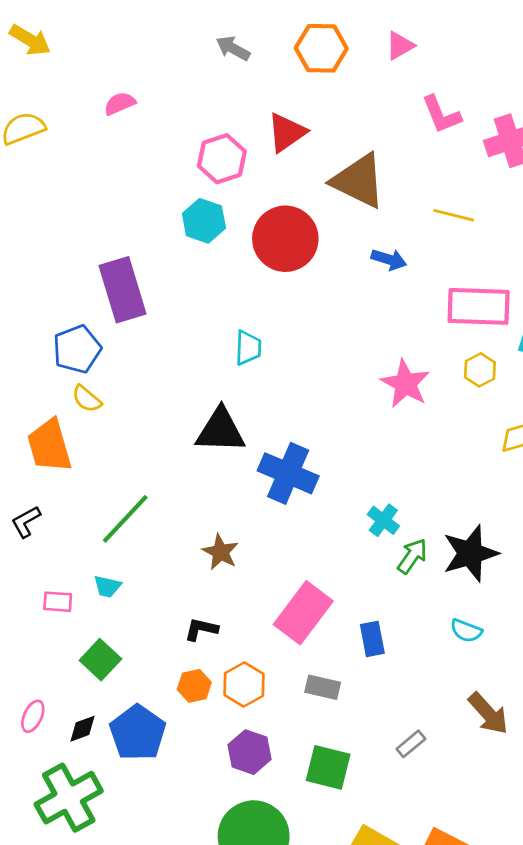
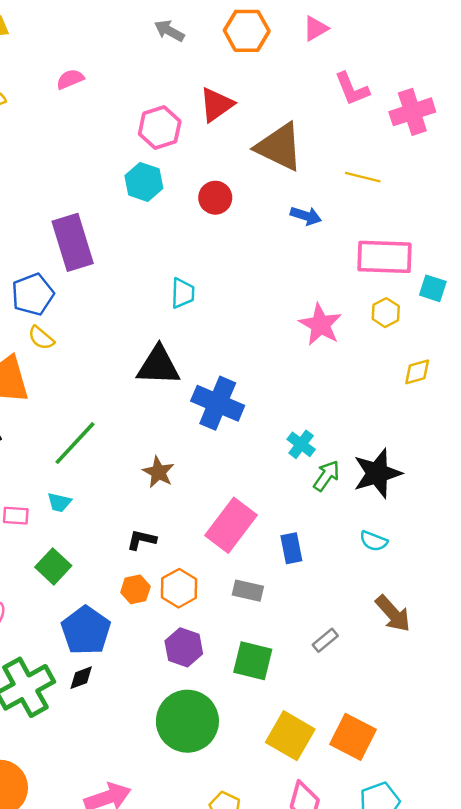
red circle: (285, 239) -> (215, 198), size x0.6
black diamond: (83, 729) -> (81, 678), moved

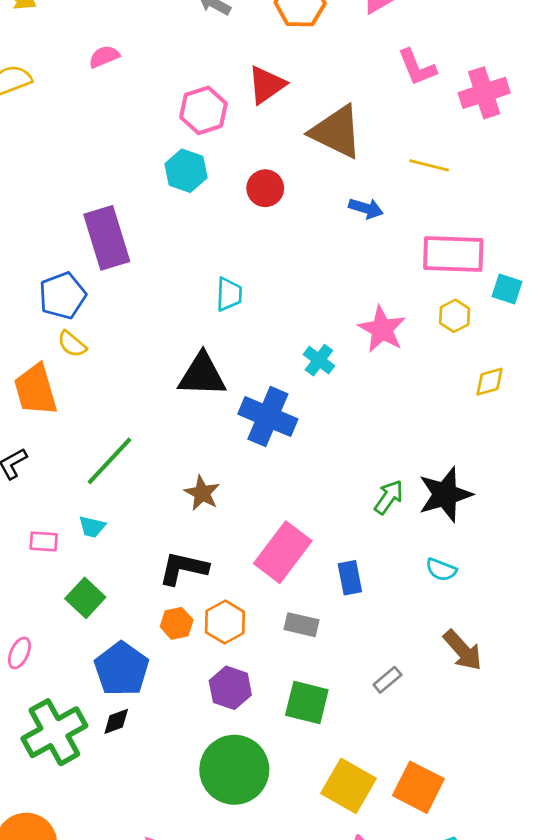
cyan cross: (301, 444) -> (319, 360), moved
black L-shape: (141, 540) -> (183, 568), size x1.5

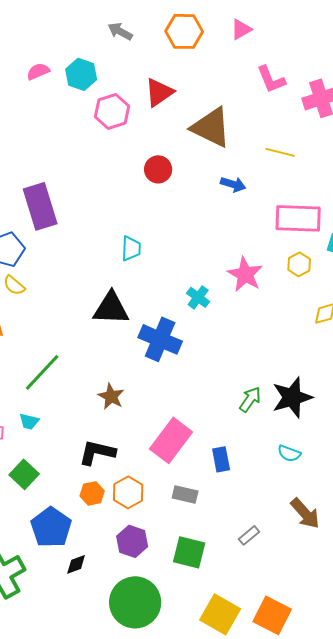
cyan hexagon: (186, 171) -> (81, 74), moved
black diamond: (116, 721) -> (76, 564), moved

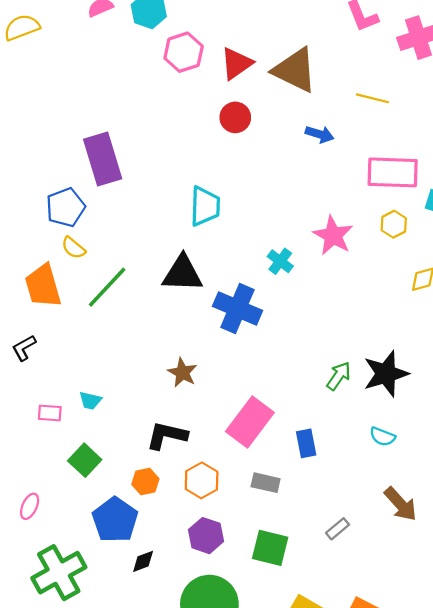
red triangle: (159, 92) -> (236, 63), moved
cyan trapezoid: (131, 248) -> (205, 206), size x1.4
green line: (42, 372) -> (107, 287), moved
orange hexagon: (92, 493) -> (145, 482), moved

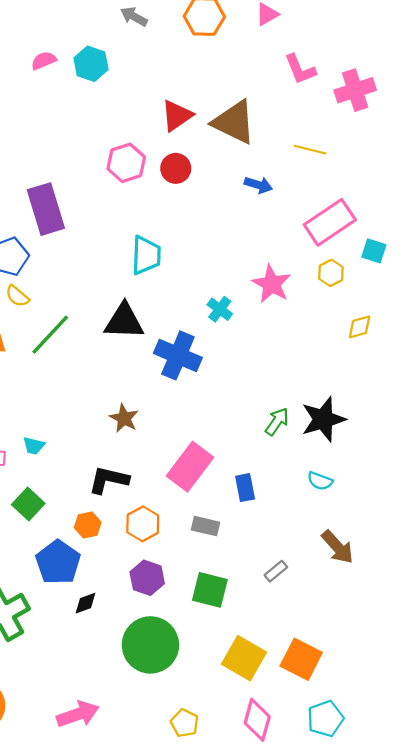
pink hexagon: (184, 52) -> (126, 163), moved
pink rectangle: (393, 172) -> (330, 222), turned -36

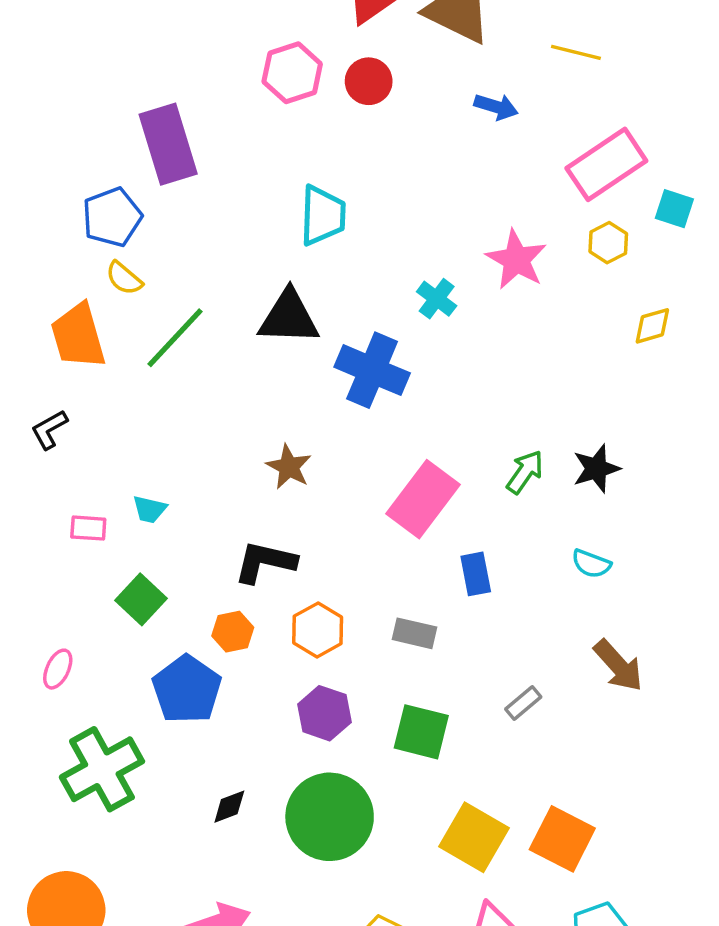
black star: (323, 419) -> (596, 469), size x0.7
pink rectangle: (190, 467) -> (423, 499), moved
black diamond: (86, 603) -> (229, 807), moved

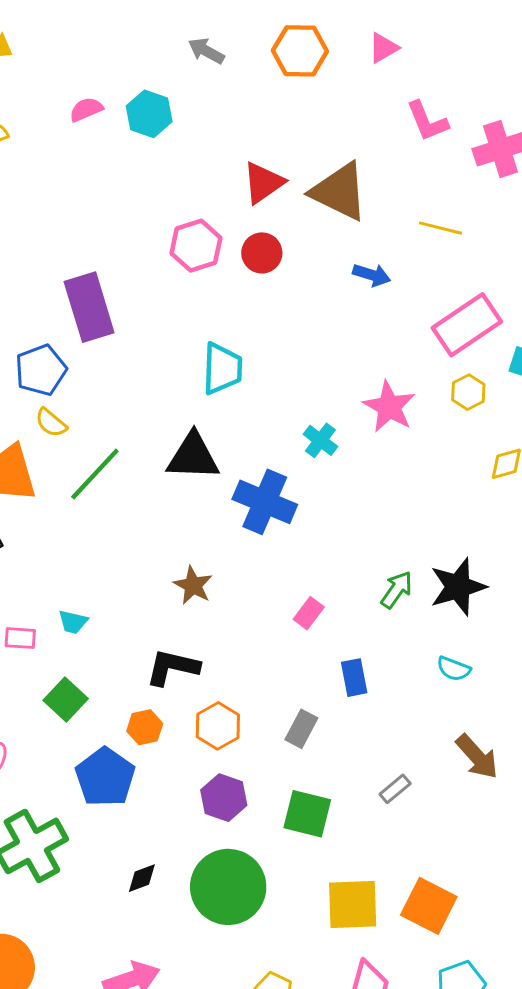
black star: (596, 469) -> (458, 587), size x1.4
pink rectangle: (423, 499) -> (309, 613), size x0.5
gray rectangle: (415, 633) -> (301, 729), turned -75
yellow square: (474, 837) -> (353, 905), turned -32

